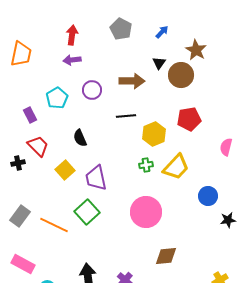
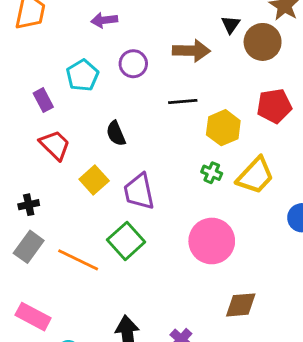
black cross: (18, 163) -> (29, 205), moved
green cross: (146, 165) -> (212, 173), turned 32

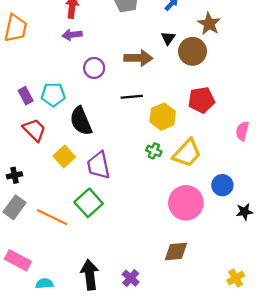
cyan pentagon: (82, 75) -> (53, 94), moved, turned 30
black semicircle: (116, 133) -> (81, 121), size x1.5
pink circle: (212, 241) -> (186, 203), moved

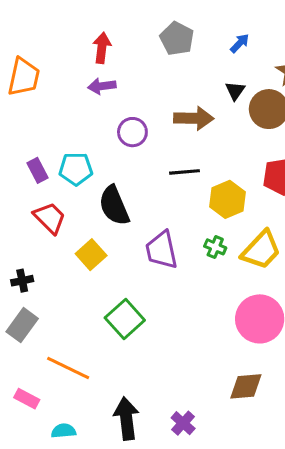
purple trapezoid: (99, 165) -> (162, 250), moved
orange line: (52, 217) -> (68, 368), moved
pink rectangle: (18, 260) -> (27, 399), size x0.7

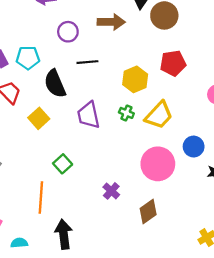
black line: (185, 172) -> (87, 62), moved
green square: (125, 319) -> (63, 164), size x0.7
orange line: (68, 368) -> (41, 197), moved, turned 68
brown diamond: (246, 386) -> (148, 212), turned -30
purple cross: (183, 423) -> (111, 191), moved

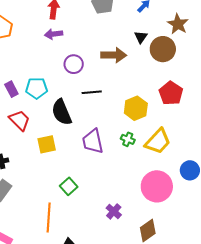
red pentagon: (173, 63) -> (171, 93), turned -30
yellow square: (39, 118) -> (47, 144), turned 30

